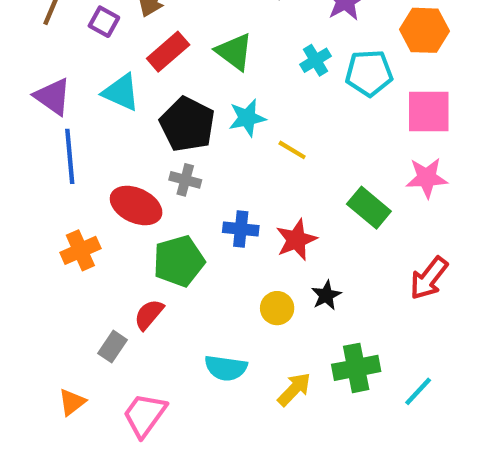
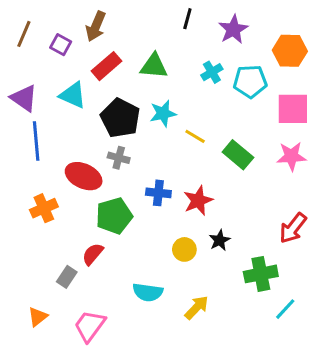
green triangle: (234, 52) -> (154, 66), turned -32
green rectangle: (369, 208) -> (238, 155), moved
green cross: (356, 368) -> (261, 274), moved

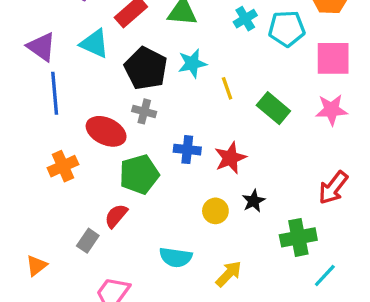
yellow line: (195, 136) -> (227, 88), turned 40
orange triangle: (38, 317) -> (36, 266), moved

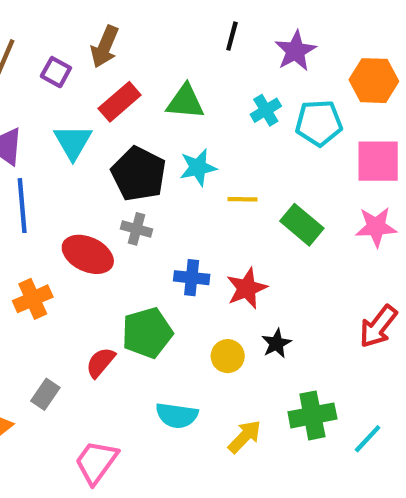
cyan triangle: (94, 44) -> (73, 142), turned 36
yellow line: (227, 88) -> (242, 199), turned -70
green pentagon: (139, 174) -> (147, 333), moved
green cross: (298, 237) -> (312, 415), moved
gray rectangle: (88, 241) -> (45, 394), moved

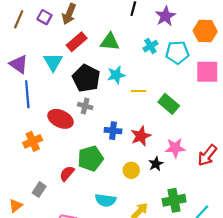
purple square: (56, 72) -> (44, 17), moved
pink star: (376, 227) -> (175, 148), moved

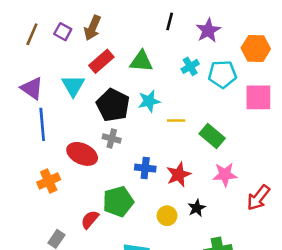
pink star: (175, 148) -> (225, 175), moved

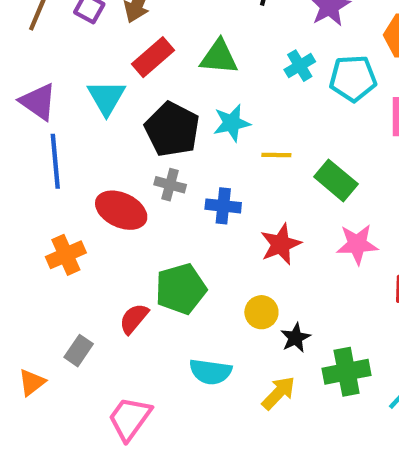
blue cross: (145, 168) -> (223, 206), moved
black star: (197, 208) -> (296, 338), moved

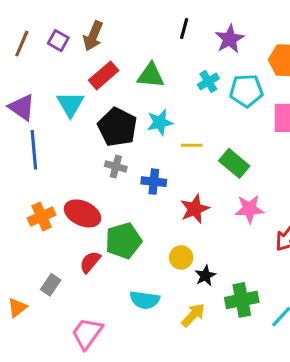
red ellipse: (121, 210) -> (82, 213), moved

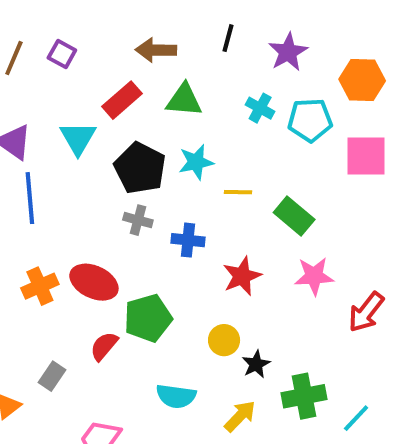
brown arrow: (93, 36) -> (156, 50), moved, turned 68
cyan cross: (208, 81) -> (260, 108), turned -30

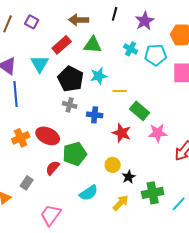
green rectangle: (294, 216) -> (140, 111), moved
red star: (242, 276) -> (122, 133), turned -30
cyan semicircle: (176, 396) -> (89, 193), turned -42

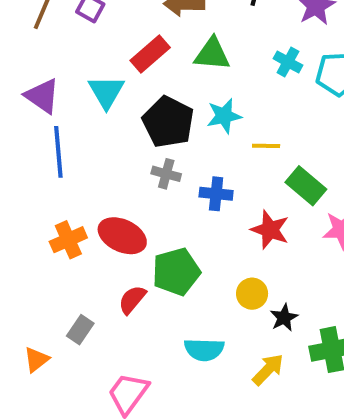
cyan semicircle: (89, 193) -> (204, 350), turned 36

